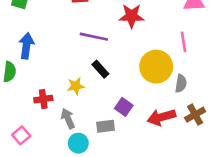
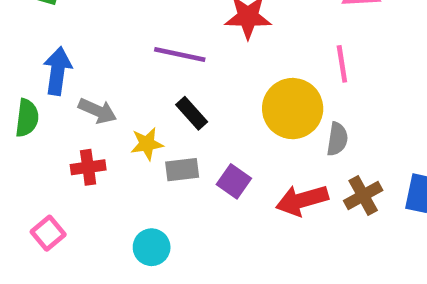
gray arrow: (68, 118) -> (97, 111), moved, turned 138
gray rectangle: (106, 126) -> (182, 170), moved

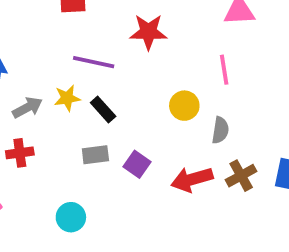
yellow circle: (293, 109) -> (184, 106), size x0.6
gray arrow: (97, 111) -> (27, 108), turned -52
yellow star: (147, 144) -> (67, 98), moved

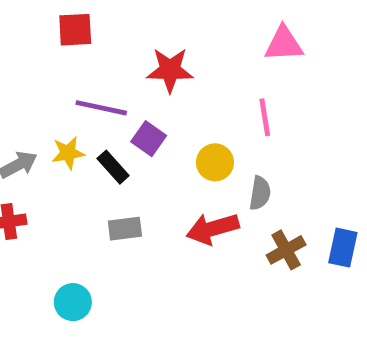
gray rectangle: (95, 155) -> (125, 229), moved
purple square: (137, 164) -> (149, 139), moved
red arrow: (192, 179) -> (213, 229), moved

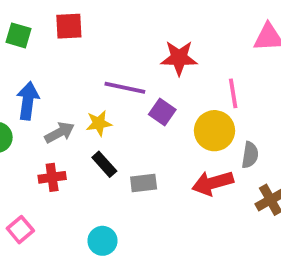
red square: (75, 30) -> (69, 26), moved
pink line: (265, 117) -> (233, 93), moved
yellow circle: (215, 162) -> (214, 131), size x1.4
black rectangle: (113, 167) -> (104, 164), moved

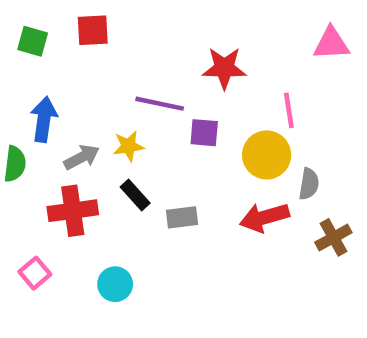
purple square: (162, 112) -> (204, 133), turned -30
red cross: (52, 177) -> (73, 211), size x1.5
cyan circle: (102, 241) -> (115, 284), moved

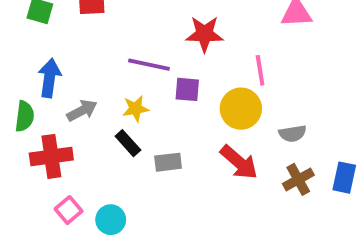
yellow star: (128, 146) -> (136, 109), moved
gray semicircle: (309, 184) -> (293, 133), moved, turned 72
red cross: (73, 211) -> (51, 156), moved
red arrow: (264, 217) -> (239, 162), turned -123
pink square: (35, 273) -> (69, 210), moved

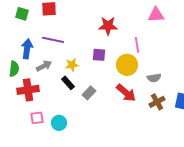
purple line: (149, 65) -> (53, 40), moved
gray rectangle: (168, 162) -> (89, 93), turned -40
pink square: (69, 210) -> (37, 118), turned 32

